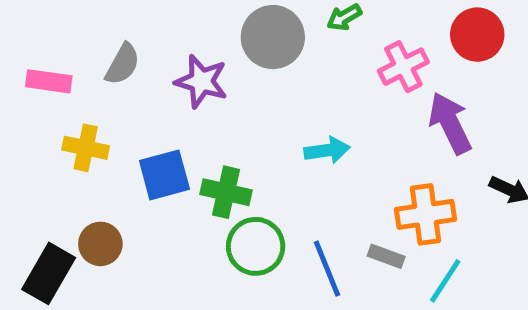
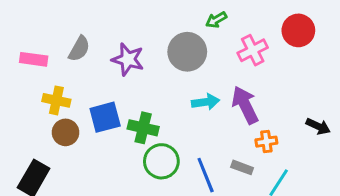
gray circle: (273, 37) -> (187, 52), moved
purple arrow: (450, 123) -> (245, 105), moved
orange cross: (426, 214) -> (266, 142), size x0.6
brown circle: (100, 244) -> (66, 132), moved

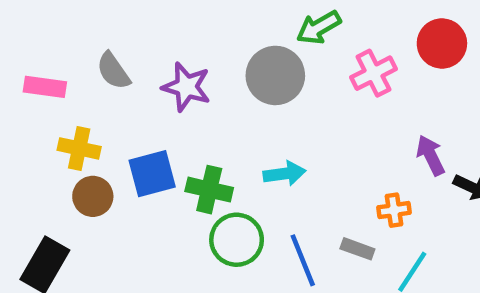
green arrow: (216, 20) -> (319, 28), size x1.4
gray semicircle: (79, 49) -> (113, 71), turned 116
cyan arrow: (206, 102) -> (284, 174), moved
purple arrow: (245, 105) -> (431, 155), moved, size x0.7

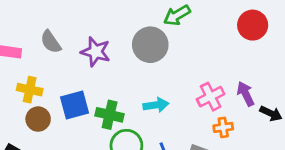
pink cross: (373, 73) -> (211, 97), moved

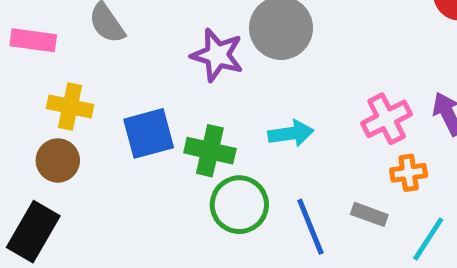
purple star: (96, 52) -> (217, 55), moved
brown circle: (38, 119) -> (58, 160), moved

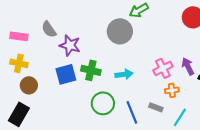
purple star: (217, 55) -> (70, 45), moved
yellow cross: (70, 106) -> (19, 63), moved
green cross: (210, 151) -> (91, 70), moved

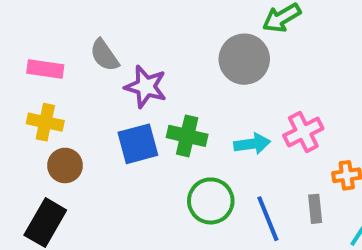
pink cross: (163, 68) -> (303, 132), moved
gray rectangle: (156, 107) -> (315, 209), turned 64

